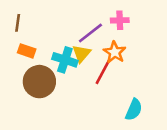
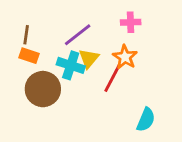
brown line: (18, 23) -> (26, 35), moved
purple line: (90, 33) -> (78, 35), moved

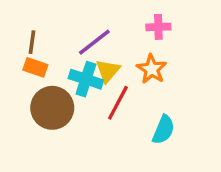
red line: (112, 78) -> (118, 103), moved
cyan semicircle: (146, 120) -> (163, 130), moved

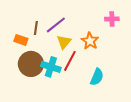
pink cross: (158, 27) -> (112, 19), moved
brown line: (32, 42) -> (36, 28), moved
cyan cross: (86, 79) -> (51, 67), moved

